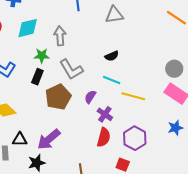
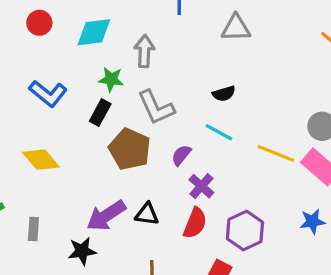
yellow line: (133, 96) -> (276, 153), moved
brown pentagon: (58, 97) -> (130, 149), turned -30
black triangle: (20, 139) -> (147, 214), moved

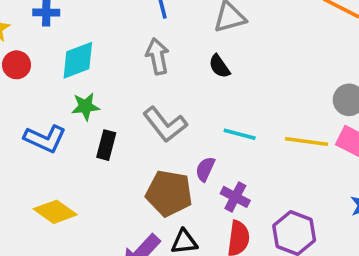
gray arrow: (144, 51) -> (158, 56), moved
green star: (111, 79) -> (85, 106), moved
black semicircle: (224, 94) -> (219, 66), moved, turned 85
brown pentagon: (130, 149) -> (169, 193), moved

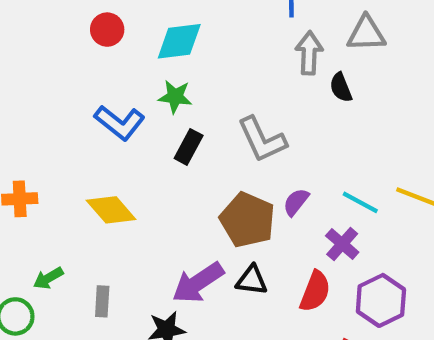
gray arrow: (158, 56) -> (309, 53), moved
cyan line: (240, 134) -> (360, 202), moved
purple cross: (235, 197) -> (342, 244), moved

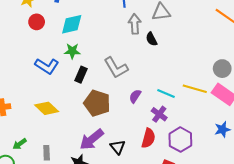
brown pentagon: (248, 220) -> (97, 103), moved
black triangle: (252, 280) -> (118, 147), moved, turned 49

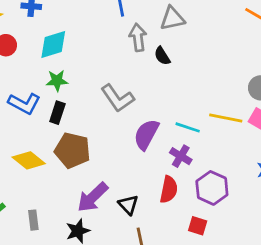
black rectangle: (81, 75) -> (57, 113), moved
purple semicircle: (135, 96) -> (146, 134), size x1.6
brown pentagon: (97, 103) -> (72, 150), moved

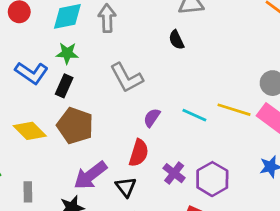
gray arrow: (138, 37) -> (107, 18), moved
purple semicircle: (146, 134) -> (152, 118), size x0.6
purple cross: (181, 156) -> (174, 173), moved
red semicircle: (169, 190) -> (139, 153), moved

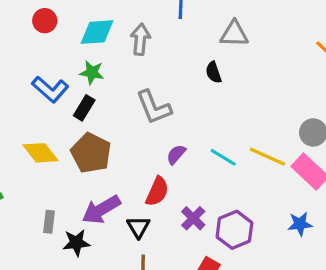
gray rectangle: (28, 192) -> (49, 222), moved

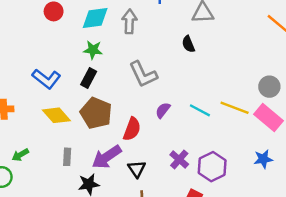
blue L-shape: (50, 89) -> (47, 79), moved
red semicircle: (157, 191) -> (132, 129), moved
gray rectangle: (49, 222) -> (67, 157), moved

